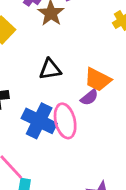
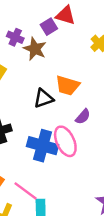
orange trapezoid: (98, 80) -> (67, 85), moved

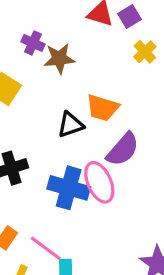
purple square: (49, 27) -> (130, 16), moved
brown star: (35, 49) -> (59, 59), turned -30
purple semicircle: (83, 117) -> (123, 149), size x1.6

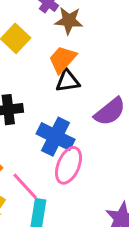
orange trapezoid: (102, 108) -> (62, 59), moved, turned 104
pink ellipse: (99, 182) -> (69, 165), moved, turned 36

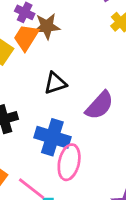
orange trapezoid: (62, 59) -> (26, 37), moved

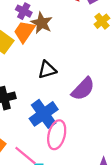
brown star: (47, 26) -> (42, 23), turned 30
blue cross: (52, 137) -> (44, 114), turned 36

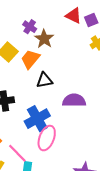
orange trapezoid: (24, 32) -> (30, 59), moved
purple semicircle: (83, 89) -> (74, 100), turned -140

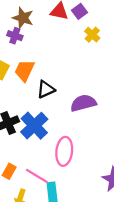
brown star: (44, 39) -> (23, 18), moved
blue cross: (37, 119) -> (34, 126), moved

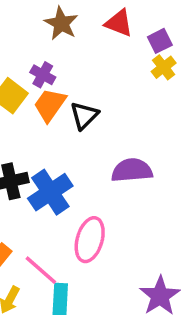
purple square: (79, 11) -> (160, 41), moved
purple cross: (15, 36) -> (43, 75), moved
black triangle: (46, 89) -> (84, 115), moved, turned -30

